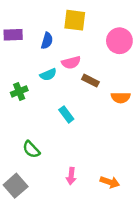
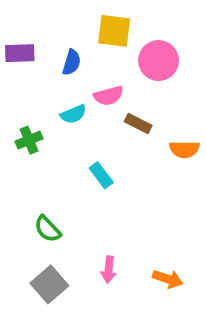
pink circle: (119, 41) -> (159, 61), moved
gray square: (16, 186) -> (49, 284), moved

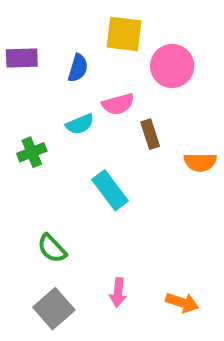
brown rectangle: (138, 123) -> (150, 134), turned 45
cyan rectangle: (101, 175) -> (110, 190), size x1.4

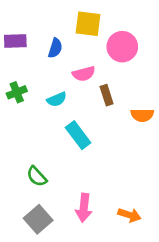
cyan semicircle: (80, 124) -> (57, 99), moved
green cross: (32, 152) -> (17, 92), moved
pink arrow: (118, 293) -> (84, 208), size x1.4

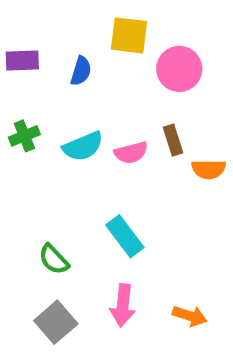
pink semicircle: (84, 74) -> (131, 153), moved
brown rectangle: (107, 95) -> (173, 140), moved
cyan semicircle: (57, 99) -> (83, 146), size x1.4
cyan rectangle: (78, 135) -> (125, 236), moved

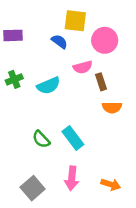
blue semicircle: (81, 71) -> (59, 42), moved, turned -70
pink semicircle: (131, 153) -> (83, 67), moved
orange semicircle: (209, 169) -> (112, 108), moved
green semicircle: (54, 259) -> (41, 139), moved

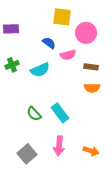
blue semicircle: (59, 42) -> (49, 43), moved
brown rectangle: (101, 82) -> (91, 67), moved, turned -64

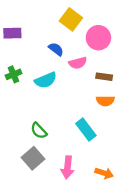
yellow square: (62, 17) -> (71, 19), turned 30
cyan rectangle: (60, 113) -> (86, 129), moved
gray square: (27, 154) -> (33, 158), moved

